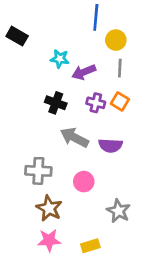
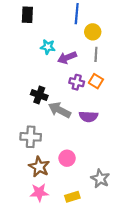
black rectangle: (17, 36) -> (27, 15), moved, turned 63
black cross: (56, 103) -> (39, 95), moved
pink circle: (84, 182) -> (67, 158), moved
gray star: (118, 211) -> (100, 179), moved

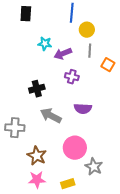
orange square: (96, 81) -> (108, 65), moved
black cross: (39, 95) -> (37, 89), turned -35
gray arrow: (60, 110) -> (51, 116), moved
gray cross: (31, 137) -> (15, 128), moved
pink circle: (67, 158) -> (75, 148), moved, size x1.5

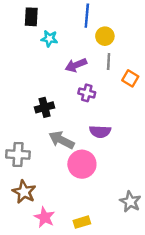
cyan star: (45, 44) -> (49, 39), moved
pink circle: (75, 148) -> (82, 164), moved
brown star: (37, 156) -> (24, 192), moved
gray star: (94, 167) -> (130, 202), moved
pink star: (37, 180) -> (45, 217), turned 30

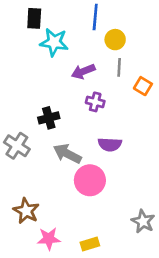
cyan star: (49, 39) -> (54, 42), size x1.5
gray cross: (18, 154) -> (17, 146), moved, turned 30
pink star: (45, 217) -> (49, 239), turned -30

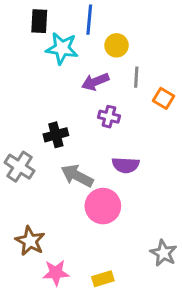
blue line: (95, 17) -> (89, 20), moved
yellow circle: (115, 40) -> (117, 45), moved

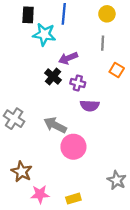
yellow circle: (117, 45) -> (107, 14), moved
gray line: (136, 77) -> (103, 43), moved
black cross: (56, 135) -> (53, 77), moved, turned -35
purple semicircle: (126, 165) -> (90, 106), moved

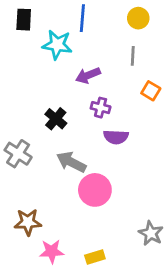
black rectangle: (28, 15) -> (24, 20), moved
black cross: (53, 77) -> (56, 119), moved
brown star: (22, 172) -> (28, 222), turned -30

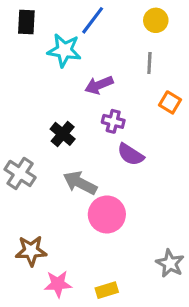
blue line: (82, 18) -> (93, 20), turned 32
purple semicircle: (116, 137) -> (131, 154), turned 30

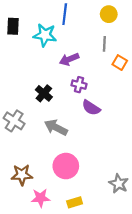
blue line: (93, 20) -> (65, 14), turned -30
black rectangle: (26, 22) -> (13, 26), moved
orange square: (170, 102) -> (120, 63), moved
pink circle: (107, 214) -> (66, 166), moved

